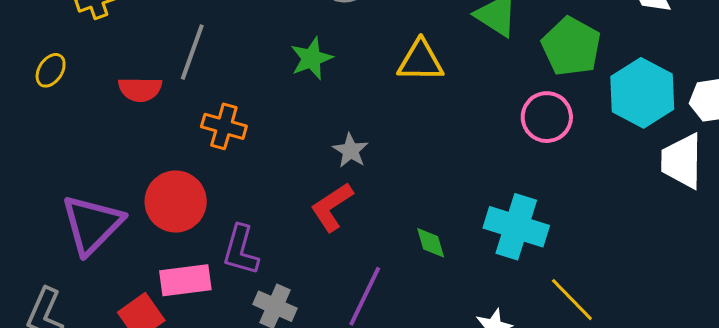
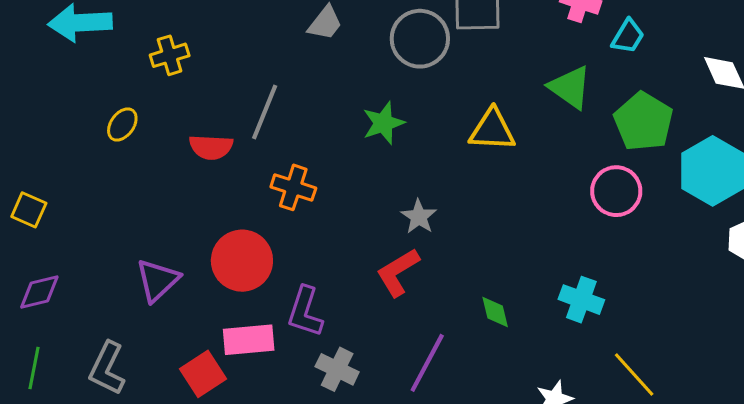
purple triangle: (92, 224) -> (158, 280), size x0.7
cyan cross: (516, 227) -> (581, 300), size x0.7

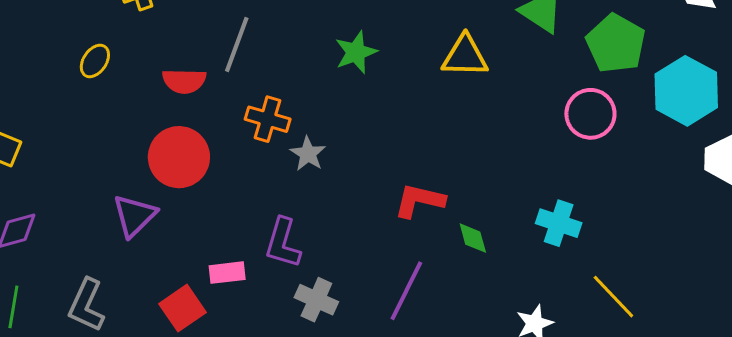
gray star: (419, 217) -> (308, 154), moved
red circle: (242, 261) -> (179, 157), moved
red L-shape: (398, 272) -> (419, 201), moved, turned 46
pink rectangle: (249, 340) -> (227, 273), size x0.7

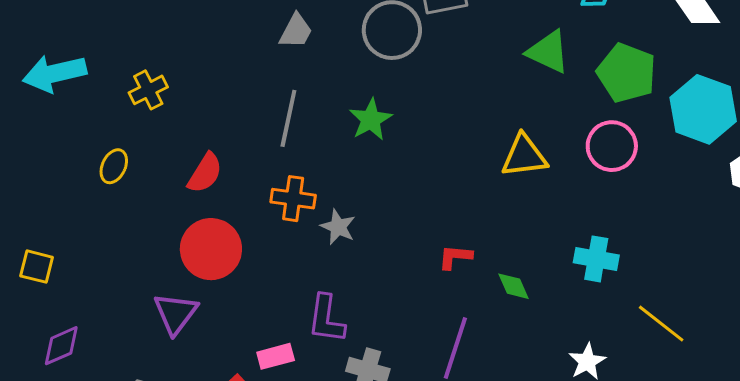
gray line: (237, 44) -> (288, 118), moved
yellow triangle: (465, 56) -> (524, 156), moved
red semicircle: (184, 81) -> (205, 173), turned -51
red L-shape: (419, 201) -> (455, 257), size x0.7

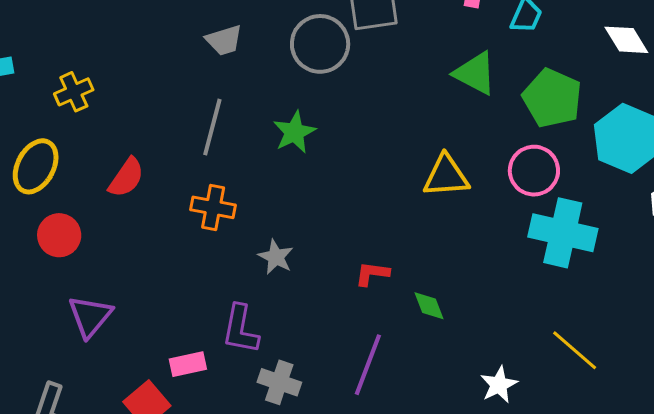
gray trapezoid: (296, 31) -> (224, 40), turned 42
yellow ellipse: (114, 166) -> (36, 166), size x1.6
gray star: (338, 227) -> (276, 257), moved
red circle: (211, 249) -> (59, 235), moved, size x0.7
cyan cross: (596, 259) -> (563, 233), moved, size x1.5

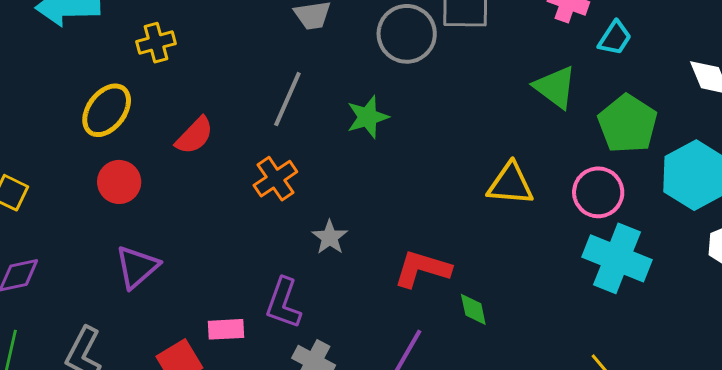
orange cross: (213, 207) -> (275, 179), turned 36
red L-shape: (372, 274) -> (422, 269), size x1.6

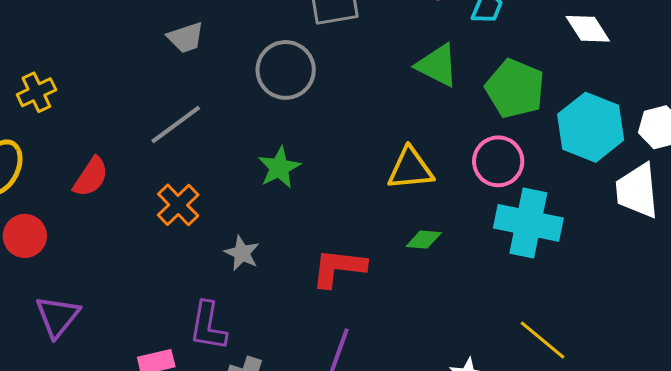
gray circle: (407, 34) -> (286, 70), moved
gray line: (287, 99) -> (176, 125), turned 40
green star: (368, 117) -> (279, 168), moved
green diamond: (473, 309) -> (424, 240), moved, turned -63

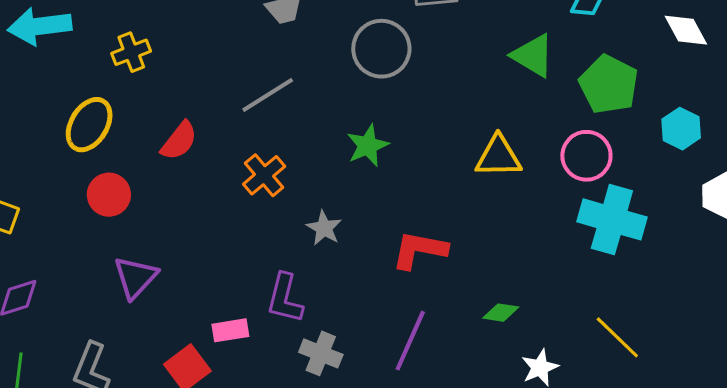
cyan hexagon: (591, 127) -> (681, 129), size x0.6
green diamond: (424, 240) -> (501, 313), moved

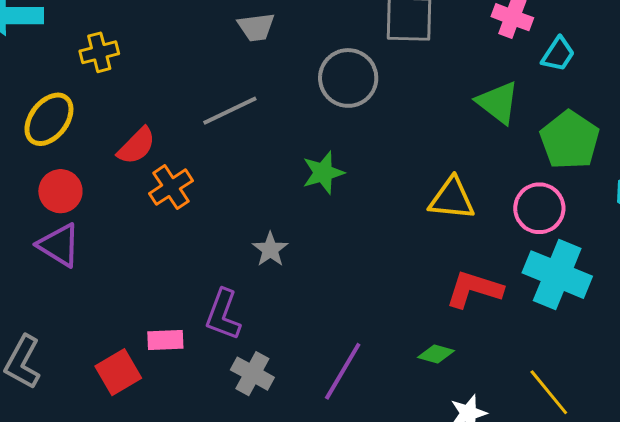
orange cross: (264, 175) -> (171, 187), moved
red L-shape: (419, 250) -> (474, 289), moved
purple triangle: (135, 277) -> (59, 245), moved, turned -48

